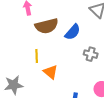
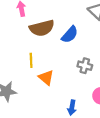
gray cross: (91, 54) -> (85, 66), moved

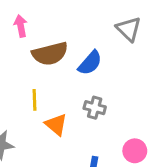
gray cross: (85, 66) -> (95, 108), moved

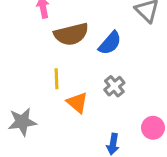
gray cross: (95, 108) -> (114, 86), turned 36

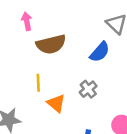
blue semicircle: (110, 43) -> (100, 52), moved

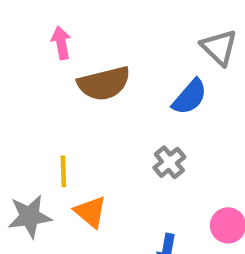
yellow line: (38, 83) -> (63, 171), moved
orange triangle: (56, 103) -> (90, 212), moved

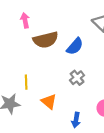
blue semicircle: (190, 97) -> (75, 46), moved
orange triangle: (90, 212) -> (49, 102), moved

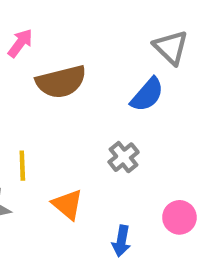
pink arrow: (25, 20) -> (20, 43), turned 48
blue semicircle: (75, 46) -> (147, 95), moved

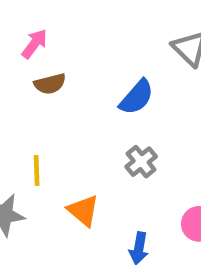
brown semicircle: (61, 82) -> (50, 84), moved, size x0.6
blue semicircle: (147, 95) -> (137, 97), moved

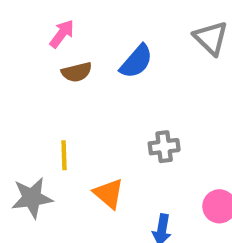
blue semicircle: (137, 97) -> (136, 61), moved
gray cross: (141, 162) -> (164, 147), turned 32

